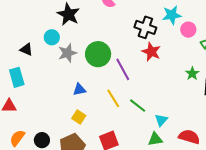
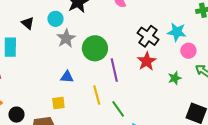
gray star: (67, 53) -> (66, 38), turned -30
green star: (192, 74) -> (175, 78), moved
yellow square: (79, 117) -> (58, 103), turned 32

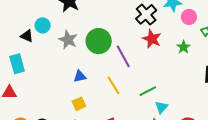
cyan circle: (55, 19) -> (43, 25), moved
black cross: (148, 36) -> (146, 14), turned 30
green line: (118, 109) -> (148, 91), moved, turned -66

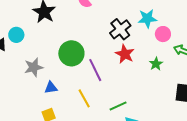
gray star: (68, 40) -> (34, 67), moved, turned 30

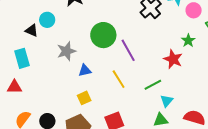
red star: (125, 54) -> (173, 59), moved

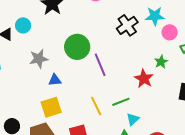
yellow line: (119, 79) -> (96, 106), moved
yellow square: (84, 98) -> (51, 107), size x1.5

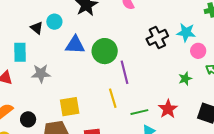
gray star: (39, 59) -> (41, 74), moved
red star: (144, 79) -> (168, 109), moved
blue triangle: (55, 80) -> (75, 45), moved, size x1.5
yellow line: (96, 106) -> (113, 98), moved

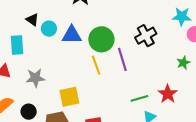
cyan circle: (54, 22) -> (49, 29), moved
black cross: (157, 37) -> (146, 36), moved
gray star: (41, 74) -> (35, 78), moved
yellow line: (113, 98) -> (96, 65), moved

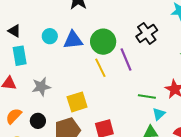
black triangle: (32, 20) -> (14, 31), moved
green line: (139, 98) -> (147, 97), turned 30

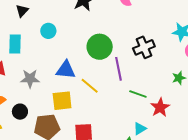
black triangle: (14, 31) -> (22, 11), moved, turned 32
blue triangle: (73, 40) -> (66, 70), moved
yellow line: (100, 68) -> (90, 86), moved, turned -36
green line: (147, 97) -> (138, 94), moved

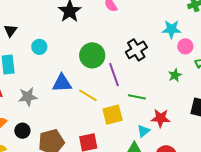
yellow square: (62, 101) -> (113, 115), moved
red star: (160, 107) -> (161, 118), moved, turned -30

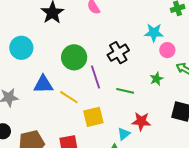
cyan circle: (39, 47) -> (21, 48), size x1.5
green line: (137, 97) -> (125, 91), moved

